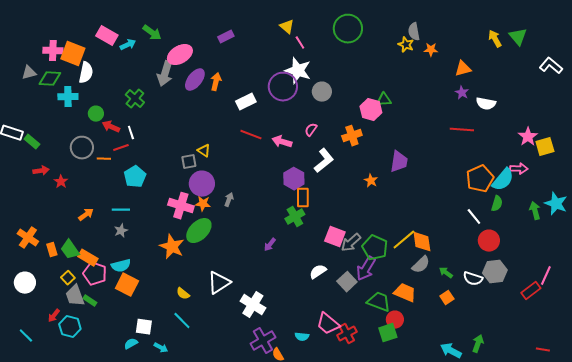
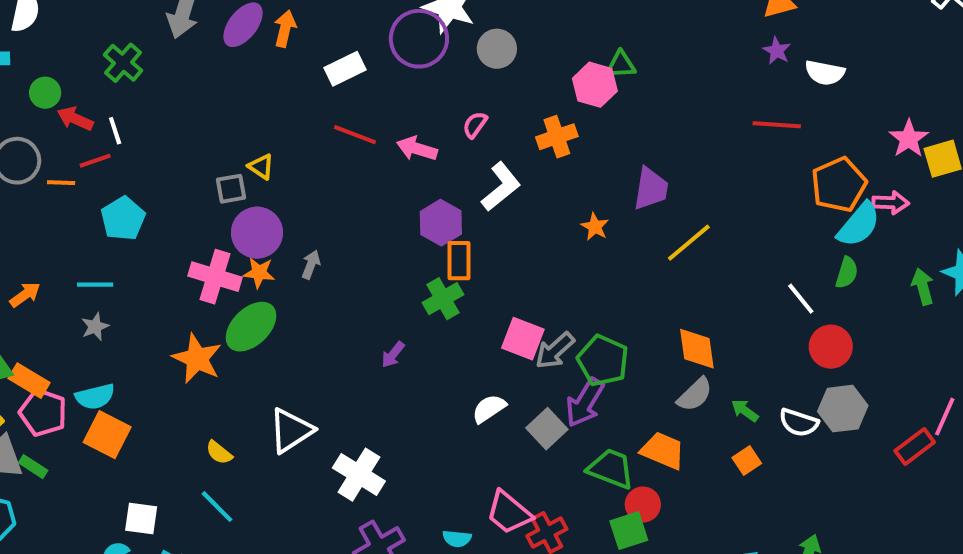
orange pentagon: (480, 179) -> (839, 185), moved
yellow line: (404, 240) -> (689, 243), moved

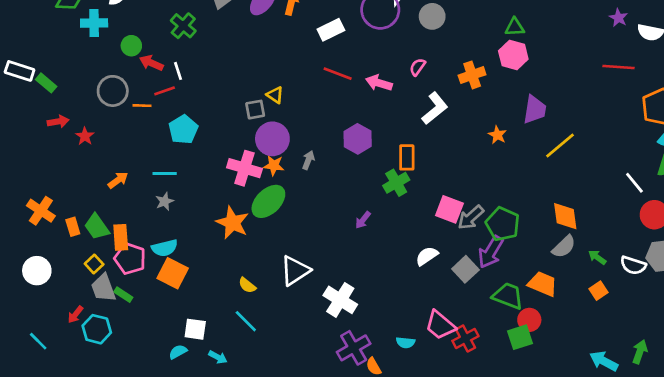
pink hexagon: (595, 85) -> (513, 55), moved
purple hexagon: (441, 223) -> (358, 139), moved
orange rectangle: (29, 381) -> (121, 237), turned 55

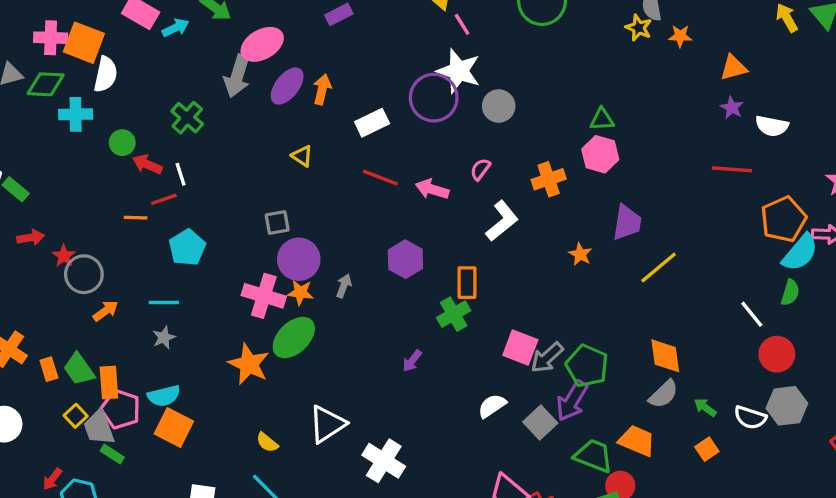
gray circle: (113, 91) -> (84, 274), moved
yellow triangle: (275, 95) -> (302, 156), moved
gray trapezoid: (103, 288) -> (99, 427), moved

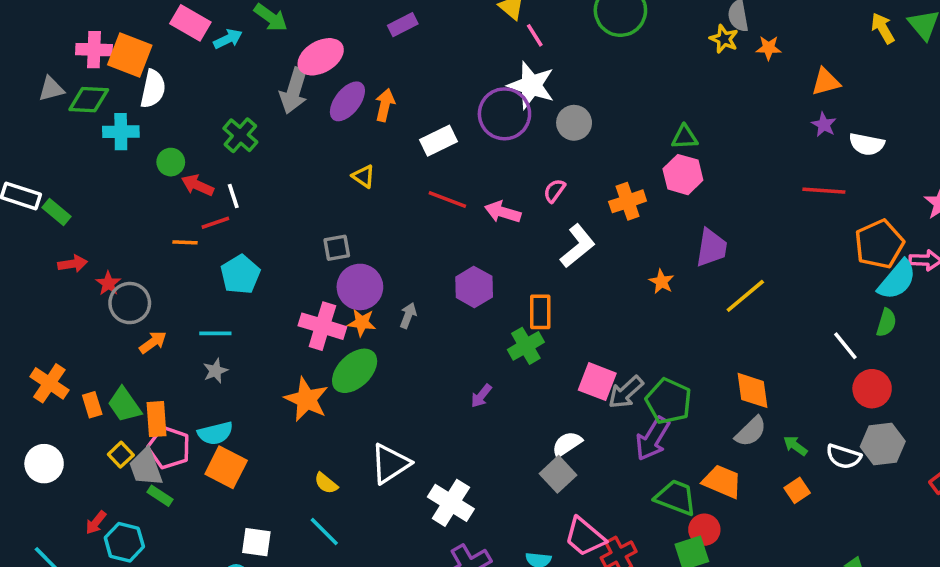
gray square: (540, 422) -> (558, 474), moved

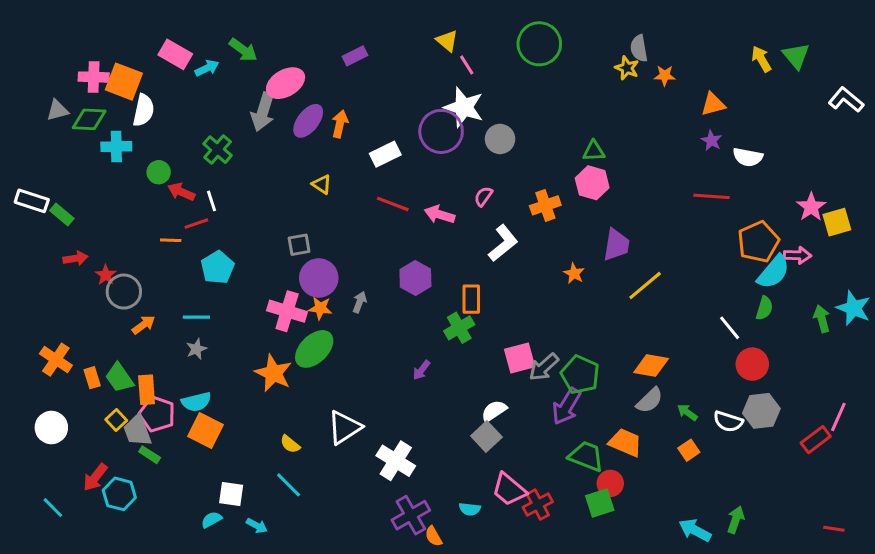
pink square: (597, 382) -> (520, 358), turned -36
orange diamond: (753, 390) -> (651, 366), turned -72
red arrow: (96, 523) -> (95, 477), size x1.4

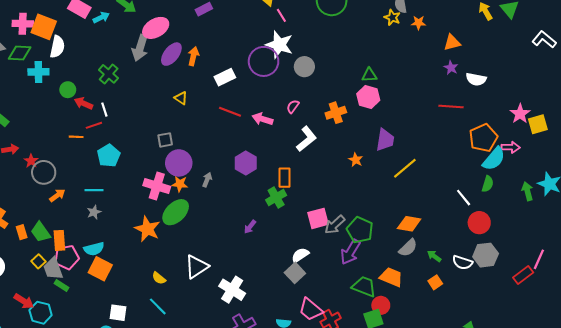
pink pentagon: (157, 414) -> (67, 257), turned -30
red arrow: (95, 477) -> (24, 301), turned -96

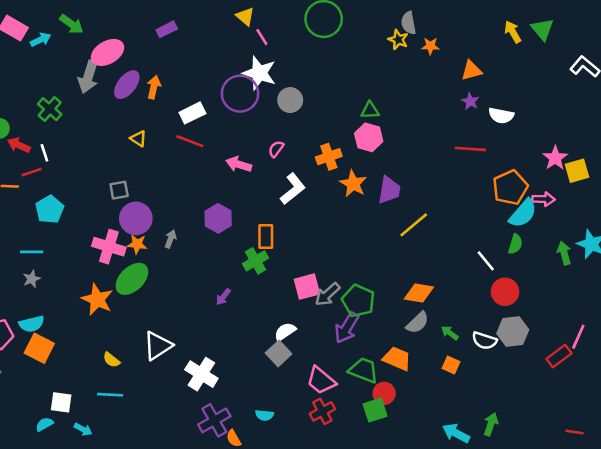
red line: (230, 112) -> (190, 141), moved
orange star: (356, 160) -> (353, 184), moved, size x1.5
orange square: (435, 282) -> (451, 365), turned -32
cyan line: (158, 306) -> (110, 395), turned -42
pink trapezoid: (311, 310) -> (321, 380), moved

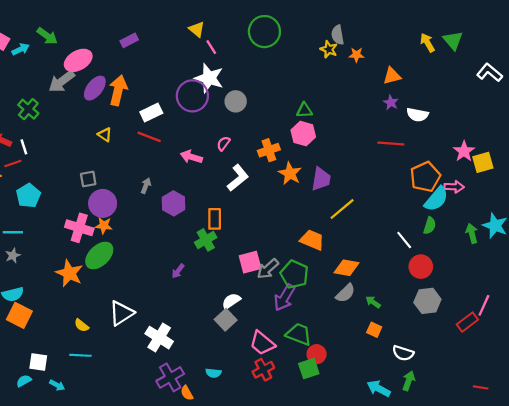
gray arrow: (88, 77) -> (62, 81), turned 36
orange arrow: (154, 87) -> (118, 90), size x1.5
gray arrow: (171, 239) -> (146, 186), moved
white semicircle: (484, 341) -> (403, 353), moved
orange trapezoid: (397, 359) -> (312, 240), moved

